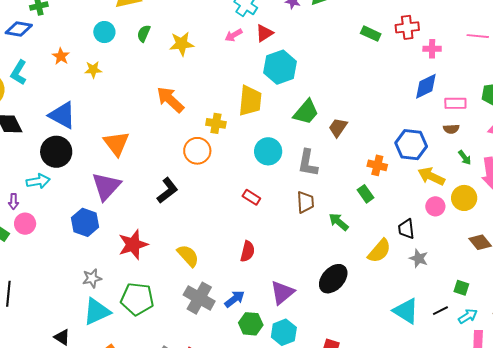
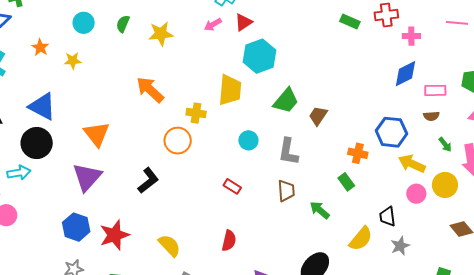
cyan circle: (268, 151) -> (248, 140), size x0.7
blue hexagon: (85, 222) -> (76, 227), moved
gray star: (419, 258) -> (400, 246), turned 30

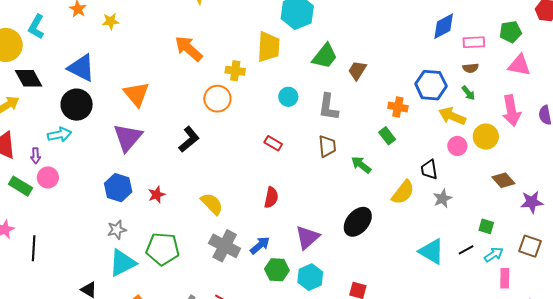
green arrow: (445, 145) -> (468, 93), moved
red star: (114, 235) -> (157, 195), size x0.6

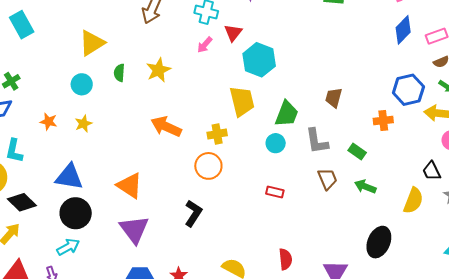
green trapezoid: (325, 56) -> (287, 114), moved
green rectangle: (387, 136) -> (357, 151), moved
red semicircle: (271, 197) -> (285, 259), moved

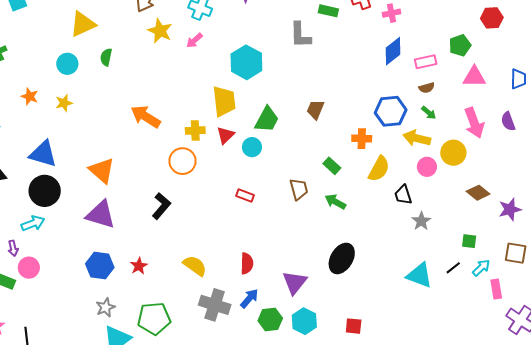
red triangle: (233, 33) -> (225, 135), moved
yellow star: (158, 70) -> (160, 31), moved, turned -30
gray L-shape: (317, 141) -> (300, 35), moved
yellow semicircle: (413, 201) -> (379, 169), moved
purple triangle: (134, 230) -> (101, 215), turned -44

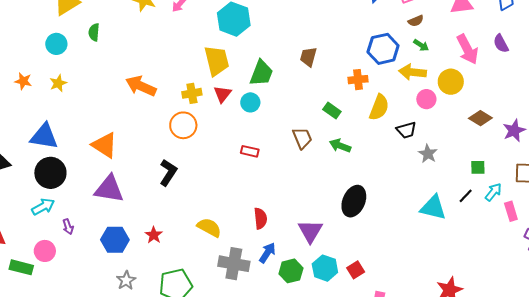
black trapezoid: (403, 195) -> (406, 130), turned -80
purple arrow: (13, 248) -> (68, 227), moved
red square: (354, 326) -> (356, 270), moved, turned -30

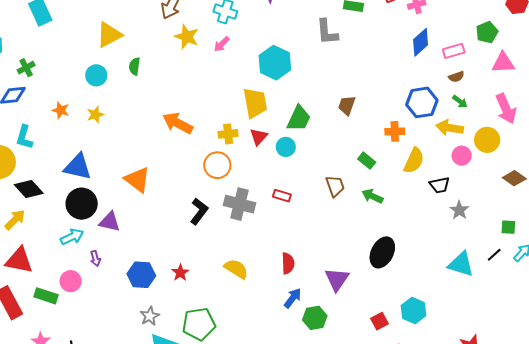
purple triangle: (109, 189) -> (110, 222), moved, size x0.7
gray cross: (234, 264) -> (239, 204), moved
cyan hexagon: (325, 268) -> (414, 310), moved

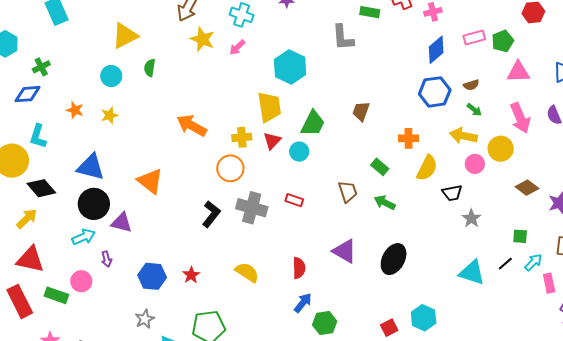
pink rectangle: (454, 51) -> (474, 37), moved
blue hexagon: (422, 102) -> (435, 92), moved
purple triangle: (337, 279) -> (345, 251), moved, turned -36
gray star: (150, 316) -> (145, 319), moved

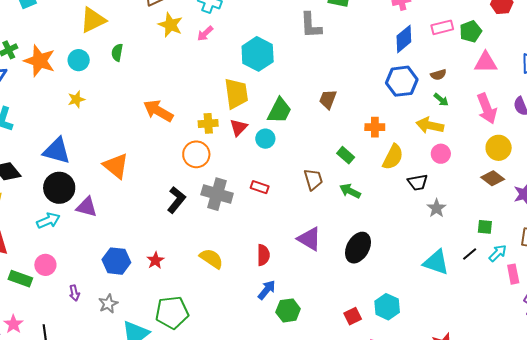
orange star: (75, 110) -> (40, 61), moved, size x1.8
yellow circle: (501, 149) -> (499, 148), moved
purple arrow: (107, 259) -> (74, 293), moved

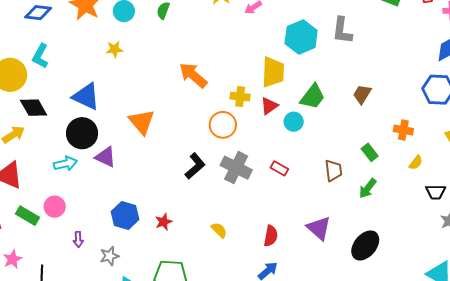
gray L-shape: (311, 25) -> (342, 31), moved
yellow semicircle: (393, 157) -> (416, 163), size x0.6
green arrow: (350, 191) -> (368, 188), turned -90
yellow semicircle: (211, 259) -> (219, 230), size x0.7

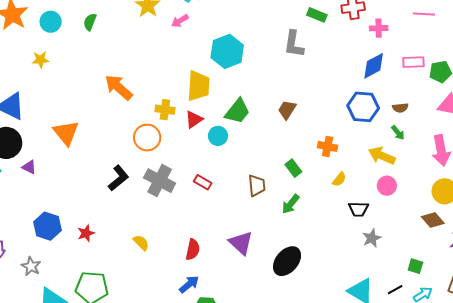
gray L-shape: (342, 31) -> (294, 44), moved
purple triangle: (106, 157) -> (29, 167), size x0.7
gray star: (109, 256) -> (31, 266), turned -30

